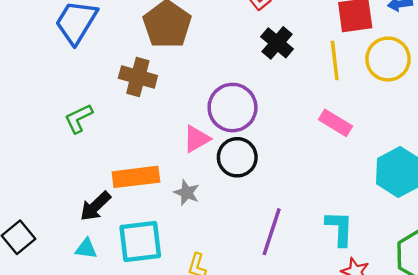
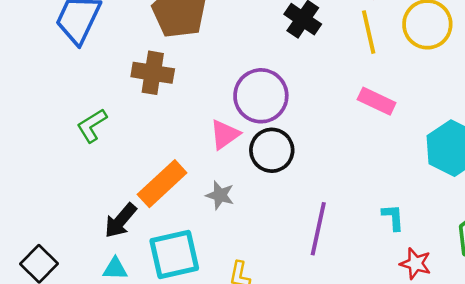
orange rectangle: (136, 177) -> (162, 184), turned -30
cyan L-shape: (340, 228) -> (393, 217), size x0.7

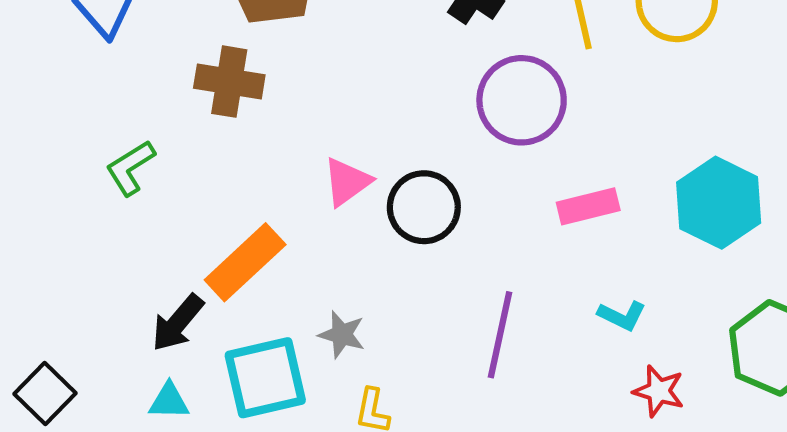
purple circle: (261, 96) -> (522, 100), moved
pink rectangle: (377, 101) -> (588, 206), moved, turned -39
gray star: (220, 195) -> (342, 335), moved
cyan L-shape: (393, 217) -> (622, 316), turned 120

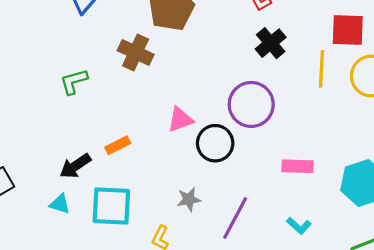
purple circle: (522, 100) -> (251, 104), moved
orange rectangle: (245, 262) -> (118, 145), size x0.6
gray star: (342, 335) -> (189, 199), moved, turned 30

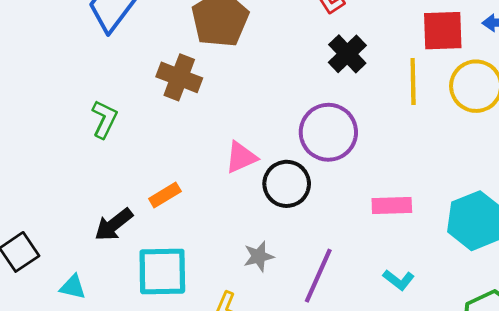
green L-shape: (74, 82) -> (104, 119), turned 136
cyan triangle: (60, 204) -> (73, 287), moved

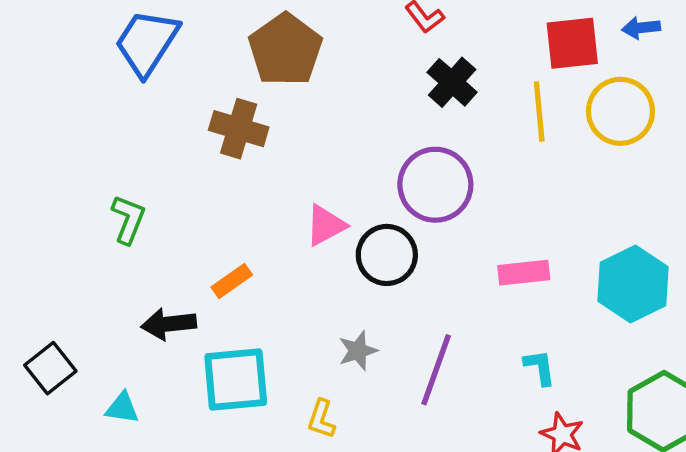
green L-shape: (104, 119) -> (128, 219), moved
black arrow: (114, 225) -> (169, 324), turned 36
cyan L-shape: (399, 280) -> (540, 367), turned -132

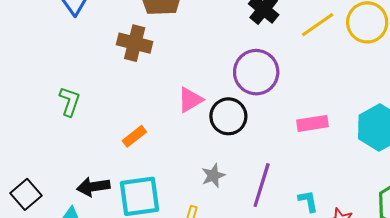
yellow line: (539, 111) -> (318, 25), turned 63
black arrow: (169, 324) -> (93, 187), moved
cyan L-shape: (540, 367) -> (308, 201), moved

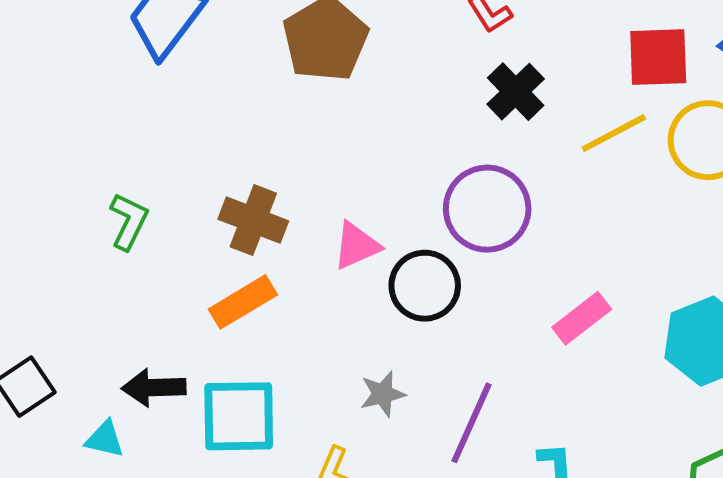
brown cross: (135, 43) -> (253, 220), moved
pink rectangle: (313, 123) -> (582, 318), turned -36
orange rectangle: (134, 136) -> (243, 302), size x1.4

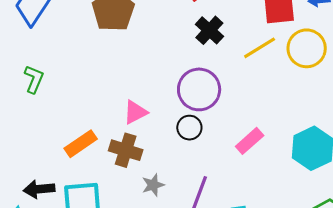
brown cross: (253, 220) -> (126, 150), moved
green L-shape: (129, 221) -> (34, 79), moved
black circle: (425, 286) -> (189, 128), moved, size x0.7

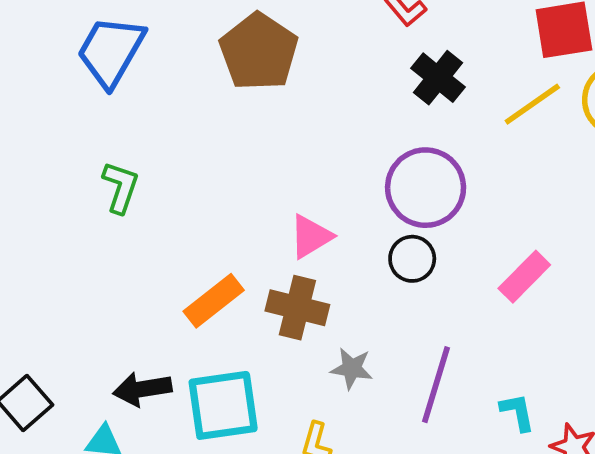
gray star: (153, 185) -> (352, 368), turned 30

